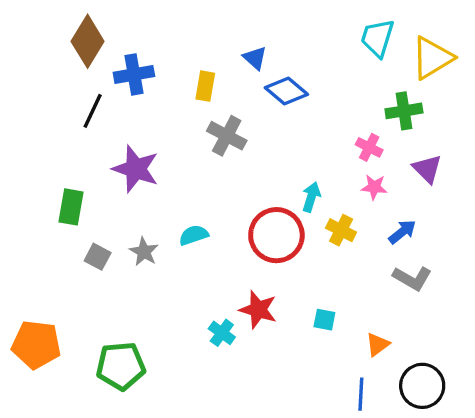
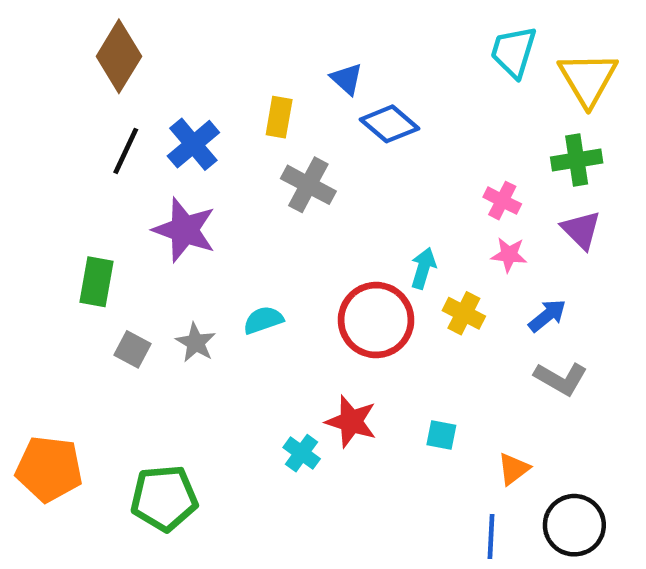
yellow triangle: (432, 58) -> (588, 79), turned -30
blue cross: (134, 74) -> (193, 144), moved, turned -30
green cross: (404, 111) -> (577, 160), moved

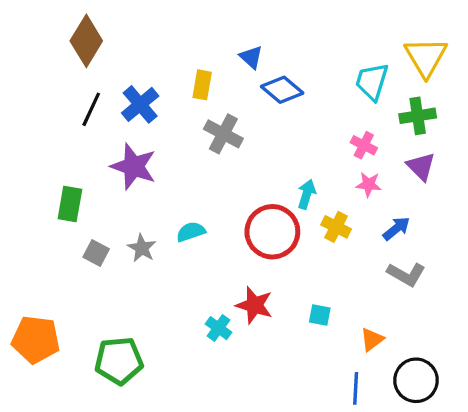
cyan trapezoid: (513, 52) -> (372, 82), moved

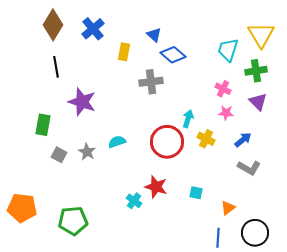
blue cross: (140, 104) -> (93, 29), moved
black line: (91, 109) -> (56, 67), turned -35
gray cross: (223, 134) -> (151, 82), moved, turned -35

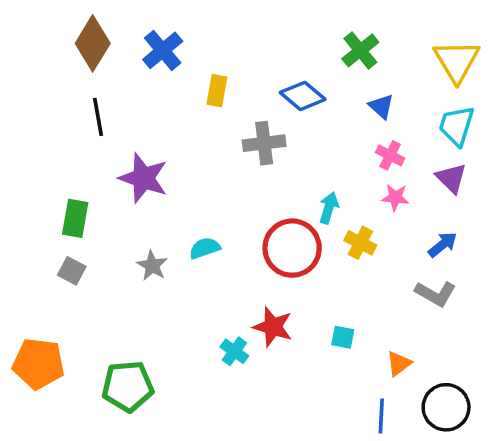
blue triangle: (154, 35) -> (381, 106), moved
cyan trapezoid: (228, 50) -> (457, 126), moved
green cross: (256, 71) -> (360, 50), moved, turned -30
blue arrow: (243, 140) -> (443, 245), moved
gray square: (59, 155) -> (72, 271), moved

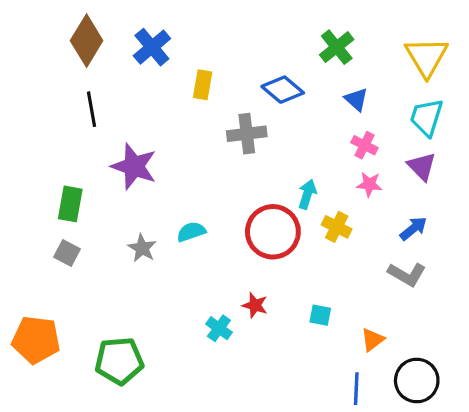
red star: (273, 327) -> (255, 305), size x0.7

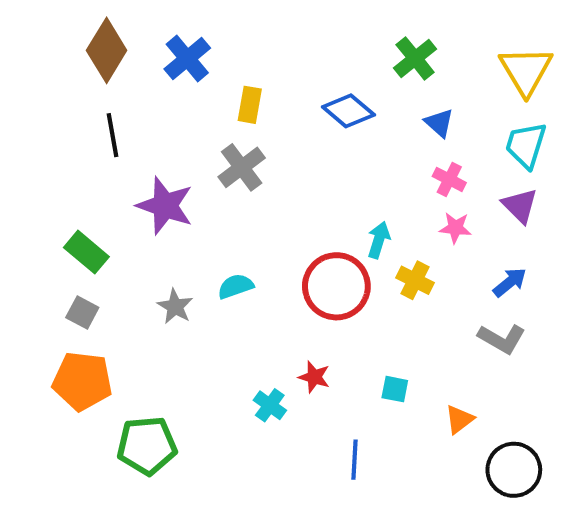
gray cross: (247, 134) -> (242, 167), moved, turned -30
green rectangle: (70, 204) -> (86, 252), turned -60
orange pentagon: (36, 340) -> (82, 381), moved
blue line: (356, 389) -> (355, 460), moved

